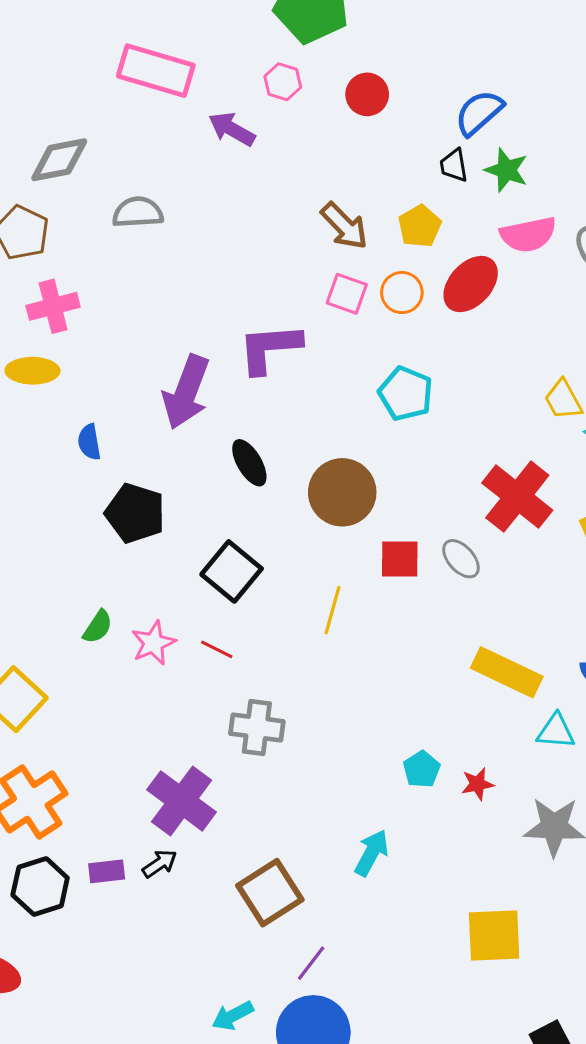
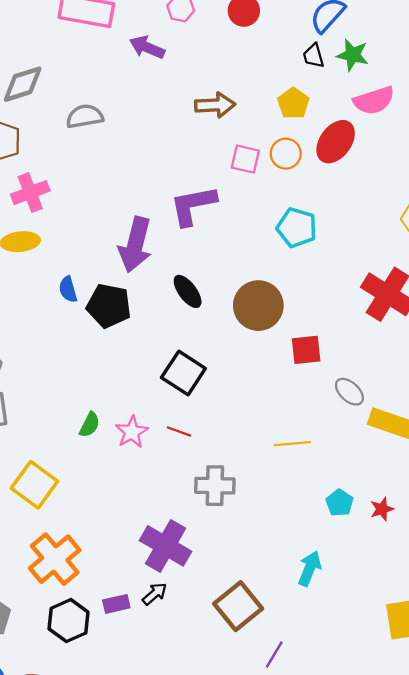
brown arrow: (344, 226) -> (215, 105), moved, turned -42
black pentagon: (135, 513) -> (109, 306), moved
gray ellipse: (461, 559) -> (349, 392), moved
yellow line: (332, 610) -> (292, 444), moved, turned 76

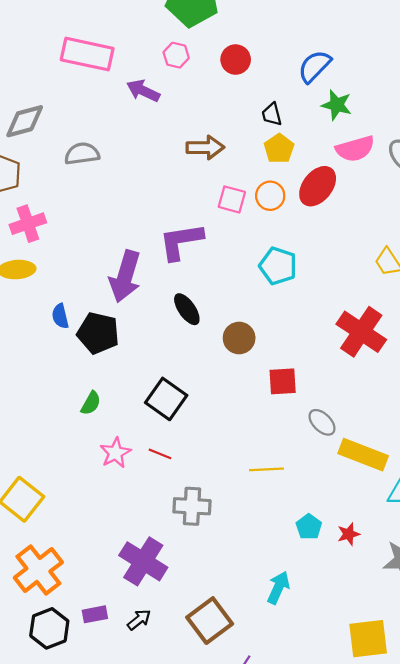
black trapezoid: (313, 56) -> (272, 114), moved
black ellipse: (188, 291) -> (187, 309), moved
brown circle: (258, 306) -> (239, 338), size x0.7
green semicircle: (90, 425) -> (91, 403), moved
black arrow: (155, 594) -> (139, 620), moved

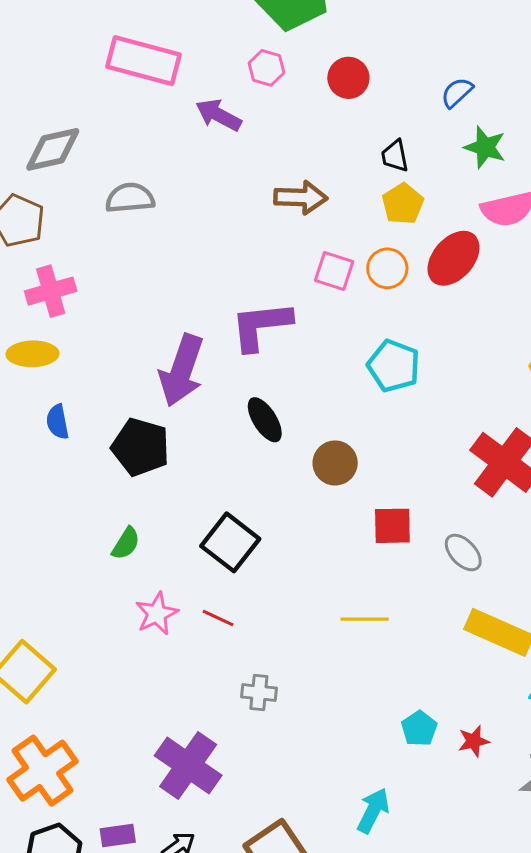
blue semicircle: (314, 66) -> (457, 92), size x0.7
blue semicircle: (60, 316) -> (58, 422), moved
gray ellipse: (322, 422) -> (463, 553), moved
yellow line: (266, 469) -> (365, 619), moved
gray cross: (192, 506) -> (259, 692), size x0.7

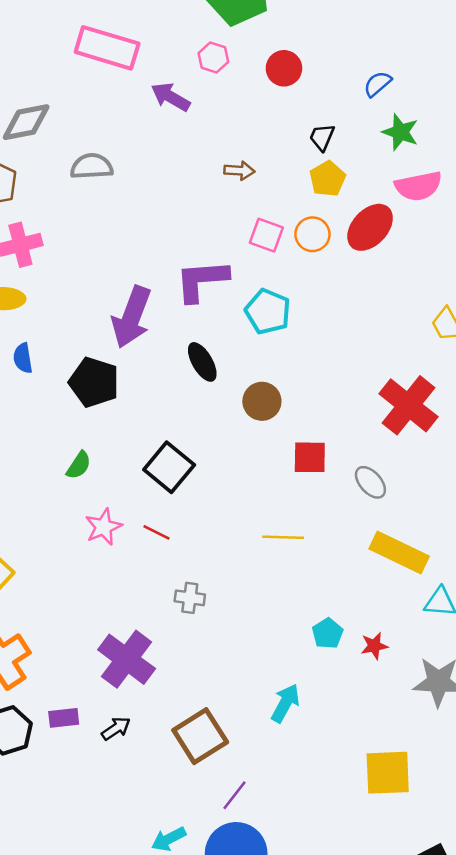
black trapezoid: (395, 156) -> (322, 137), turned 32
brown arrow: (301, 197) -> (239, 171), size x0.7
cyan pentagon: (394, 366) -> (268, 312), moved

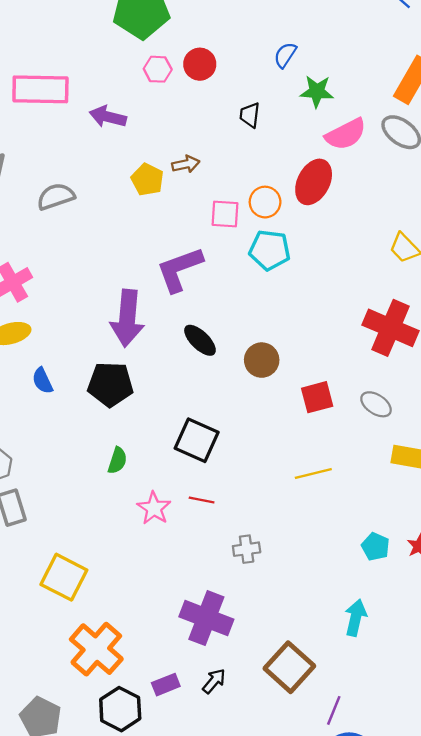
pink hexagon: (213, 57) -> (158, 69), moved
yellow pentagon: (328, 179) -> (147, 180), moved
cyan pentagon: (268, 312) -> (270, 250), moved

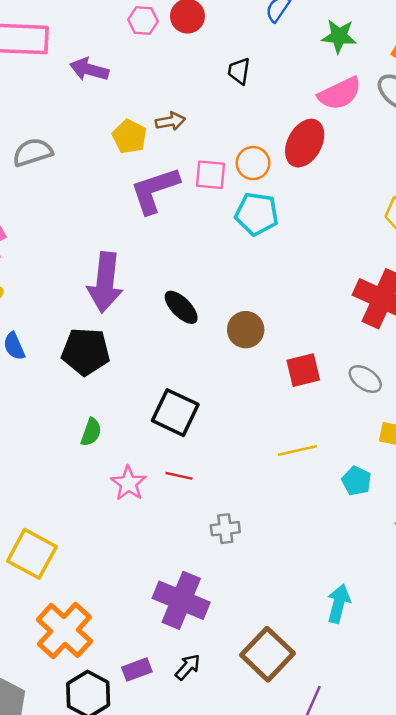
green star: (317, 91) -> (339, 36), moved
purple L-shape: (180, 269) -> (155, 190), moved
cyan pentagon: (375, 547) -> (357, 481), moved

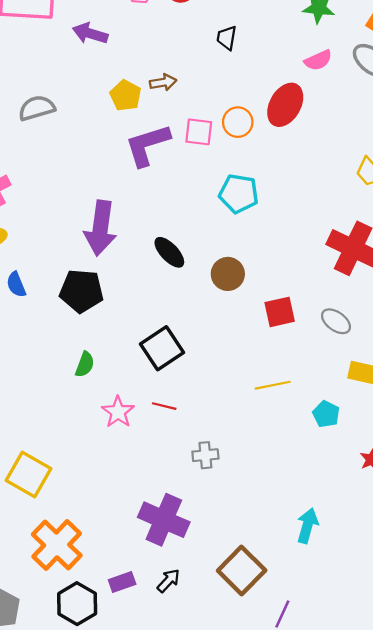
pink semicircle: (340, 93) -> (318, 60), size x0.7
cyan pentagon: (257, 214) -> (239, 194), moved
black square: (175, 413) -> (162, 348), turned 30

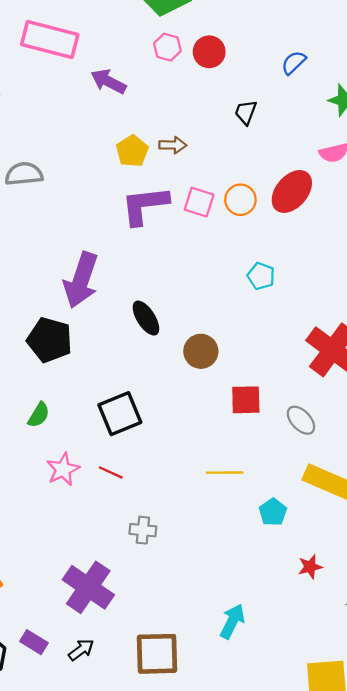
gray semicircle: (37, 108) -> (24, 174), moved
cyan pentagon: (239, 194) -> (261, 276), moved, size x0.7
brown square: (242, 571) -> (157, 654), turned 33
purple rectangle: (122, 582) -> (34, 642), turned 40

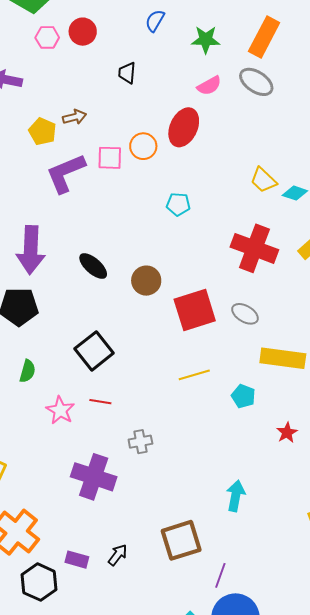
red square: (246, 400) -> (195, 310), size x1.5
purple cross: (88, 587) -> (94, 477), moved

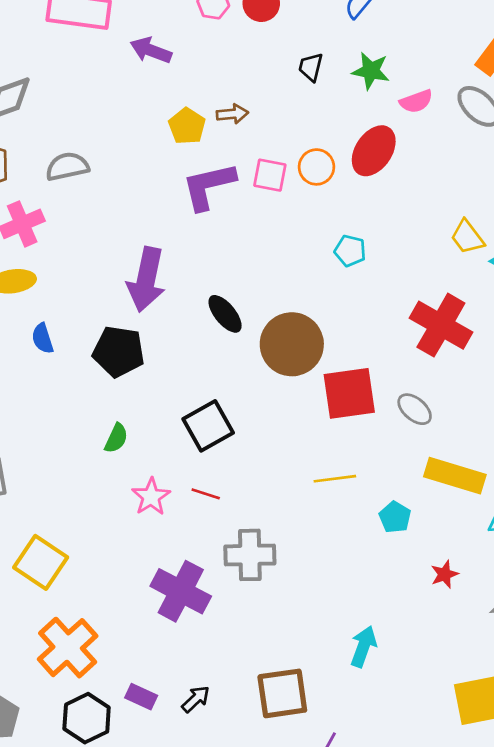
green star: (206, 40) -> (371, 71), moved
brown circle: (146, 281) -> (292, 344), size x1.6
gray cross: (140, 442) -> (250, 555), size x1.6

